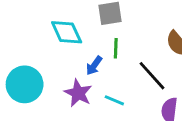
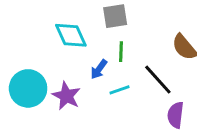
purple star: (78, 93) -> (66, 96), moved
cyan line: (114, 100) -> (120, 90), moved, turned -42

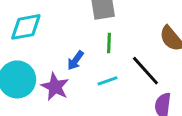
cyan diamond: (71, 35) -> (26, 27), moved, turned -76
blue arrow: (99, 69) -> (75, 60), moved

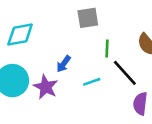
green line: (109, 43) -> (107, 49), moved

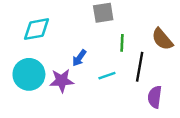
black line: (125, 73) -> (140, 67), turned 52
purple star: (46, 87) -> (62, 81), turned -30

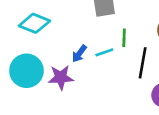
cyan diamond: (36, 29) -> (34, 23), turned 32
cyan line: (107, 76) -> (104, 52), moved

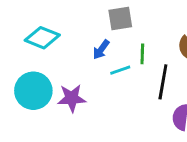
blue arrow: (79, 54) -> (101, 49), moved

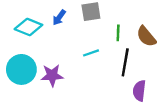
blue arrow: (101, 49) -> (59, 18), moved
green line: (142, 54) -> (118, 33), moved

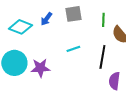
green line: (118, 33) -> (103, 20), moved

